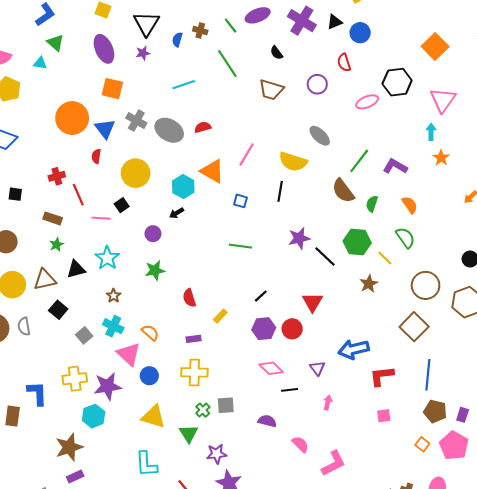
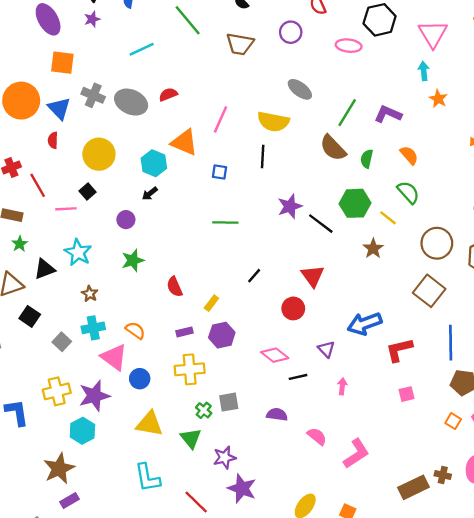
pink ellipse: (367, 102) -> (349, 46), turned 35
cyan cross: (113, 326) -> (93, 328), turned -30
purple hexagon: (264, 329) -> (222, 335), moved

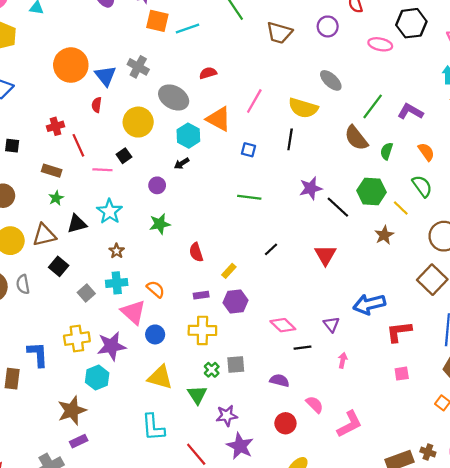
orange square: (62, 63) -> (157, 21), moved
gray ellipse: (131, 102) -> (174, 97), moved
red circle: (293, 308) -> (285, 423), moved

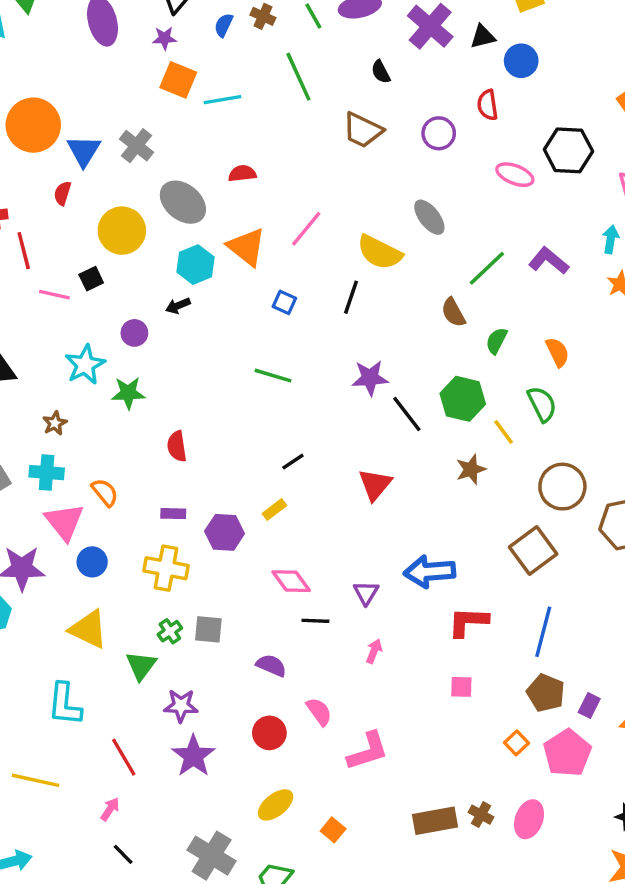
purple L-shape: (410, 112) -> (549, 261), moved
brown semicircle: (356, 138) -> (453, 312), size x0.7
cyan star: (110, 211) -> (85, 365), moved
yellow rectangle: (229, 271) -> (274, 509), moved

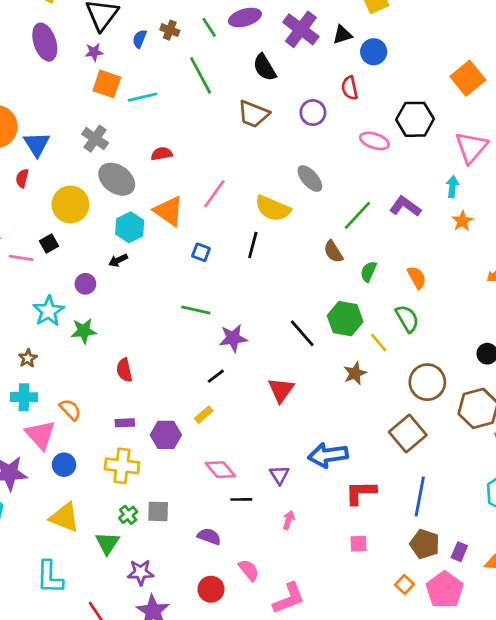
black semicircle: (381, 72) -> (265, 67), size x1.5
gray cross: (137, 146) -> (95, 139), moved
purple star: (370, 378) -> (233, 338), moved

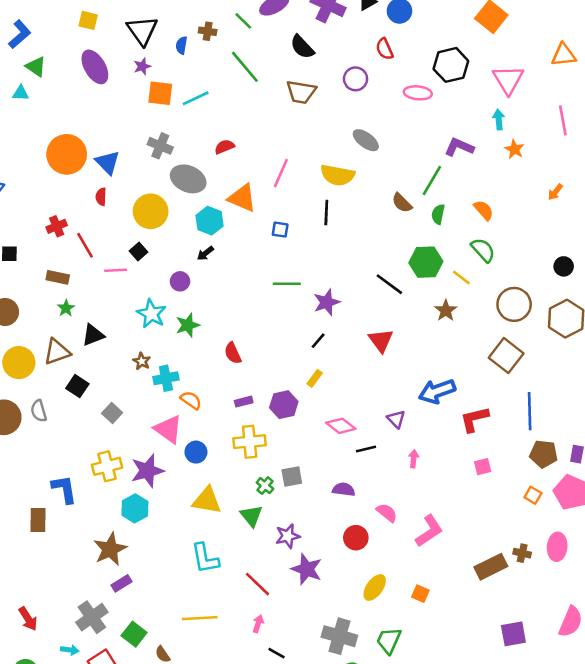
green line: (357, 215) -> (432, 181), moved
cyan cross: (24, 397) -> (166, 378), moved

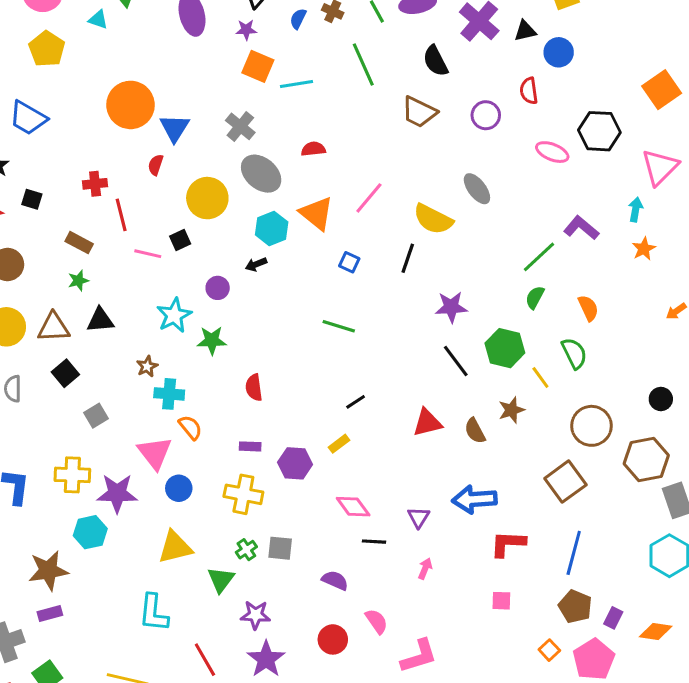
brown semicircle: (402, 203) -> (475, 431), moved
purple star: (327, 302) -> (451, 307), moved
red triangle: (381, 340) -> (427, 423), turned 36
yellow triangle: (207, 500) -> (175, 547), turned -40

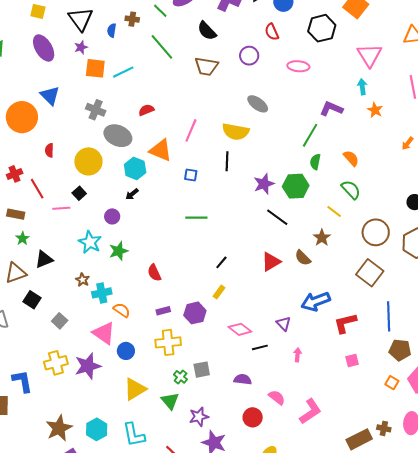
blue triangle: (175, 128) -> (50, 96), moved
black hexagon: (599, 131) -> (322, 28), moved
green hexagon: (505, 348) -> (296, 186), moved
cyan hexagon: (90, 532) -> (97, 429), moved

